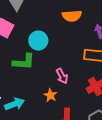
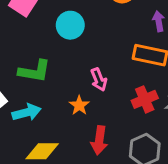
green L-shape: (24, 62) -> (34, 71), moved

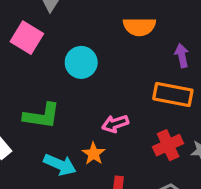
pink arrow: (99, 80) -> (115, 124), turned 95
cyan arrow: (27, 112) -> (60, 165), moved, turned 40

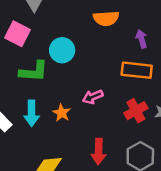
green L-shape: (42, 116) -> (34, 71), moved
orange star: (94, 154) -> (62, 113), moved
cyan arrow: (60, 165) -> (32, 113), moved, turned 70

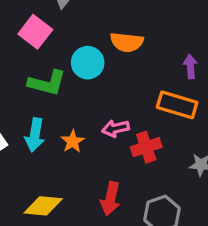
orange semicircle: (106, 18) -> (127, 42), moved
red cross: (136, 111) -> (146, 147), moved

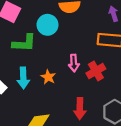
pink arrow: (116, 128) -> (74, 63), turned -70

